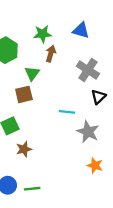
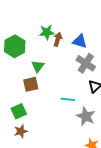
blue triangle: (81, 30) -> (80, 41), moved
brown arrow: (51, 54) -> (58, 39), moved
brown star: (24, 149) -> (21, 131), moved

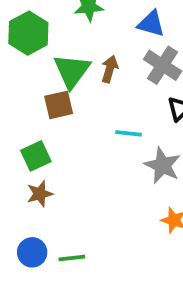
brown arrow: (58, 39) -> (110, 69), moved
green triangle: (38, 66) -> (72, 71), size x1.5

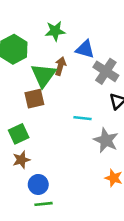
blue triangle: (151, 24) -> (85, 49), moved
brown arrow: (110, 69) -> (60, 66), moved
blue circle: (32, 252) -> (38, 184), moved

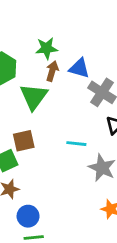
brown arrow: (60, 66) -> (52, 71), moved
brown square: (34, 99) -> (24, 141), moved

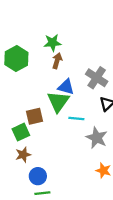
blue triangle: (79, 68) -> (66, 87), moved
green triangle: (34, 97) -> (58, 102), moved

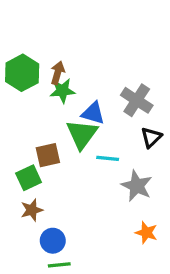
green star: (53, 43) -> (62, 91), moved
brown arrow: (57, 61) -> (58, 73), moved

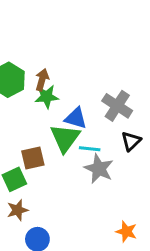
cyan line: (108, 158) -> (90, 149), moved
gray star: (137, 186) -> (99, 169), moved

